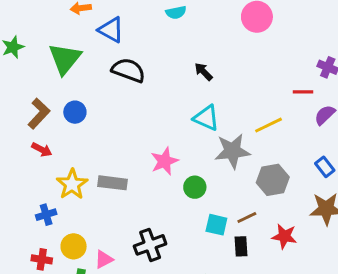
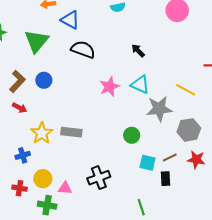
yellow line: (268, 125) -> (186, 90), turned 54
pink star: (164, 161) -> (109, 87), moved
red star: (284, 236) -> (196, 160), moved
pink triangle: (104, 259) -> (65, 188), turned 32

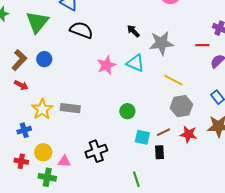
yellow line: (186, 90) -> (173, 80), moved
gray star: (159, 109) -> (161, 43), moved

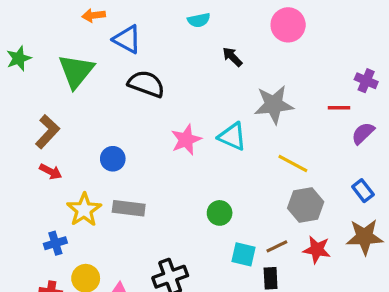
black arrow: (133, 31) -> (232, 57), moved
blue circle: (44, 59) -> (113, 159), moved

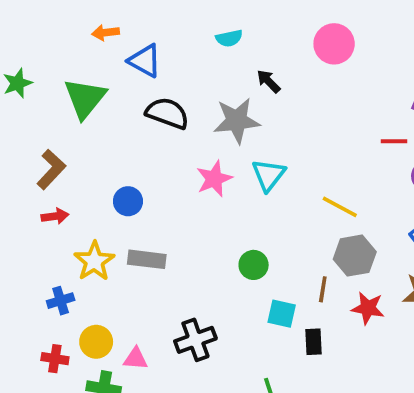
gray star: (274, 105) -> (237, 121), moved
cyan triangle: (232, 136) -> (269, 175), turned 44
red arrow: (51, 172) -> (55, 216), turned -35
brown line: (277, 246) -> (323, 289), moved, turned -55

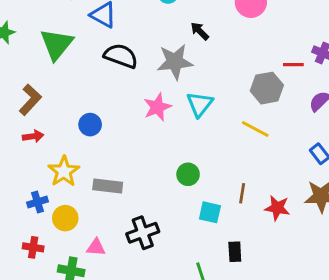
red line: (394, 141) -> (293, 65), moved
gray hexagon: (355, 256) -> (267, 88), moved
gray rectangle: (147, 259) -> (108, 186), moved
yellow circle: (96, 342) -> (65, 218), moved
black rectangle: (313, 342) -> (235, 252), moved

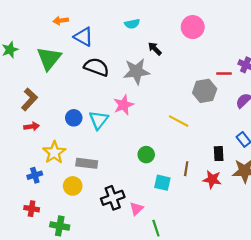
cyan triangle: (200, 104) -> (99, 120), moved
yellow line: (255, 129) -> (179, 121), moved
yellow circle: (65, 218) -> (73, 186), moved
pink triangle: (96, 247) -> (136, 209), moved, turned -48
black rectangle: (235, 252) -> (219, 154), moved

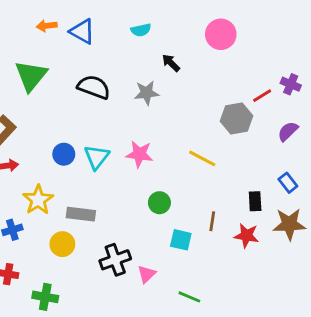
blue triangle: (83, 37) -> (82, 31), moved
gray star: (136, 71) -> (147, 93), size x0.7
red line: (224, 74) -> (262, 96), turned -32
pink star: (123, 105) -> (139, 154), moved, turned 30
green line: (156, 228) -> (189, 297), moved, turned -49

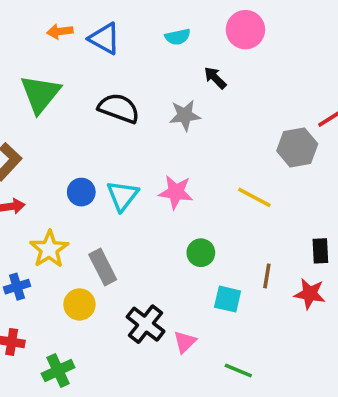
pink circle: (221, 34) -> (245, 30), moved
gray rectangle: (81, 214) -> (103, 267), turned 56
black cross: (115, 260) -> (146, 324), turned -32
green cross: (45, 297) -> (58, 370), turned -35

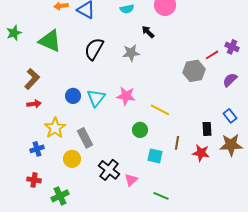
green triangle: (40, 94) -> (50, 41), turned -45
black semicircle: (119, 108) -> (94, 49), turned -80
yellow line: (254, 197) -> (160, 110), moved

